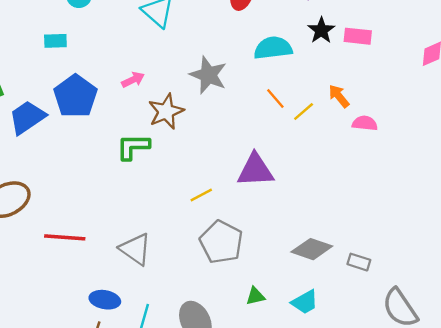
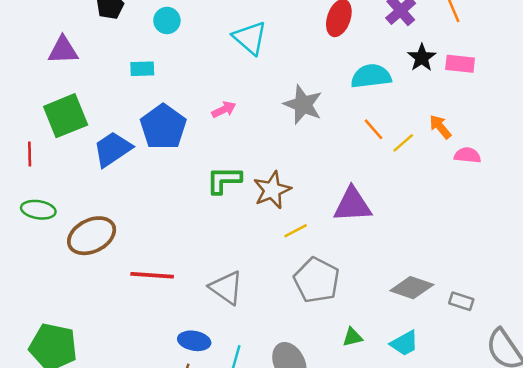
brown star: (166, 111) -> (272, 190), moved

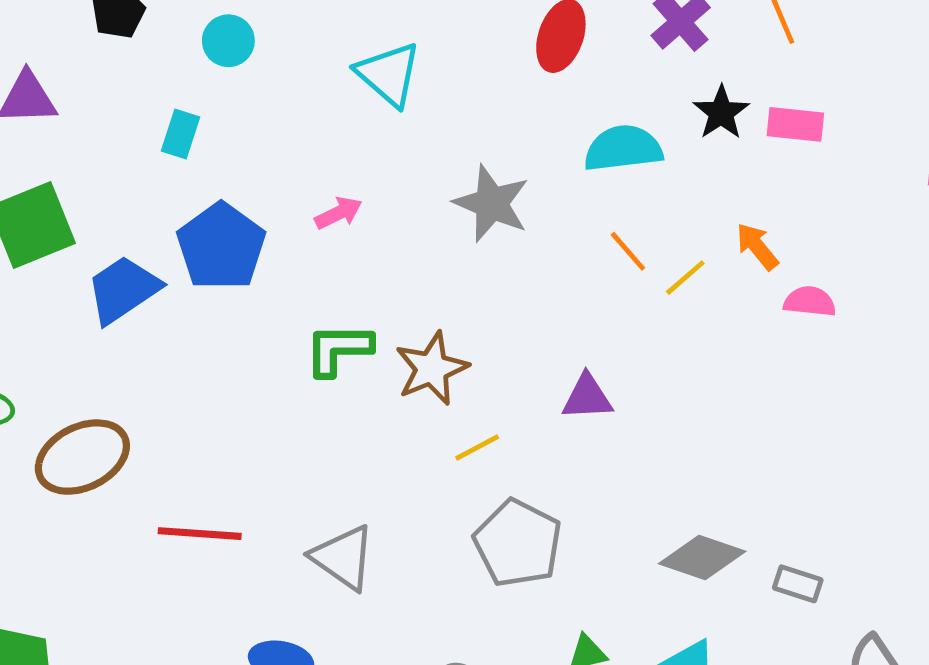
cyan rectangle: (142, 69) -> (181, 134), turned -70
purple triangle: (352, 205) -> (587, 397), size x0.7

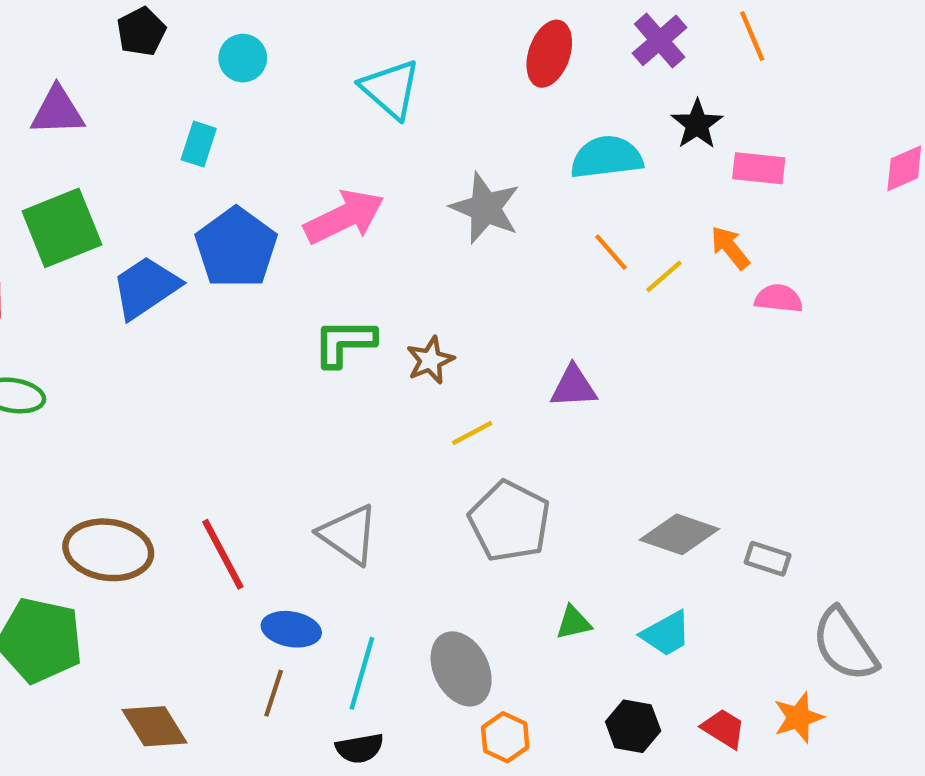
pink rectangle: (795, 124) -> (759, 168), moved
pink arrow: (338, 213) -> (344, 217), size x1.8
brown star: (432, 369) -> (430, 360), size x0.7
brown ellipse: (82, 457) -> (108, 550), moved, turned 34
red line: (200, 534) -> (223, 554), moved, turned 58

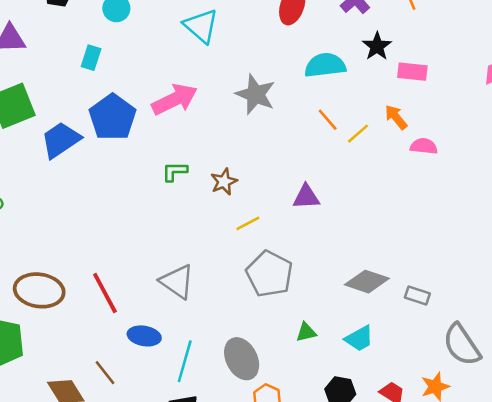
green L-shape: (344, 343) -> (175, 171), size x0.7
brown line: (274, 693) -> (105, 373), moved, turned -56

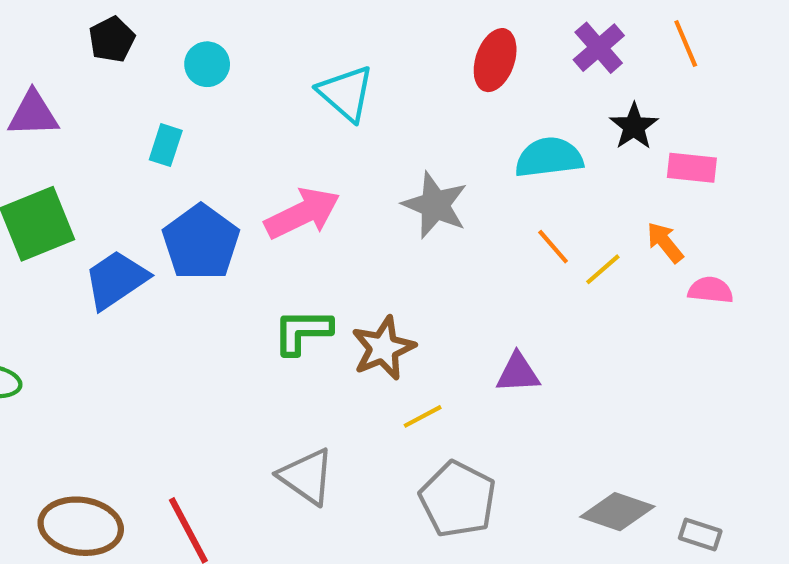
green L-shape: (175, 171) -> (302, 331), size x1.4
brown star: (224, 182) -> (383, 348), size x1.4
gray triangle: (177, 282) -> (307, 476), moved

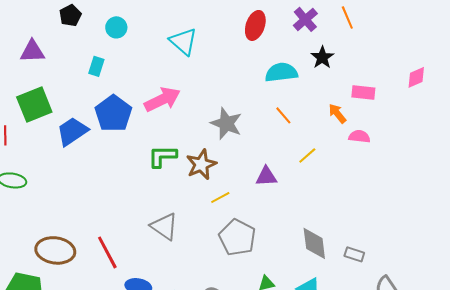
pink rectangle: (692, 168) -> (363, 92), moved
gray star: (435, 205) -> (226, 123), moved
yellow line: (603, 269) -> (307, 155), moved
gray diamond: (617, 512) -> (314, 243), turned 64

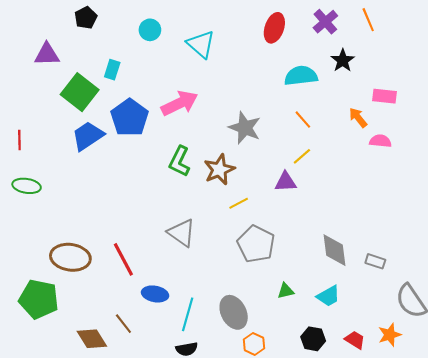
cyan circle: (116, 27) -> (150, 30), moved
green square: (34, 104) -> (80, 92), moved, turned -30
yellow line: (307, 155) -> (302, 156), moved
green L-shape: (162, 156) -> (180, 161), turned -64

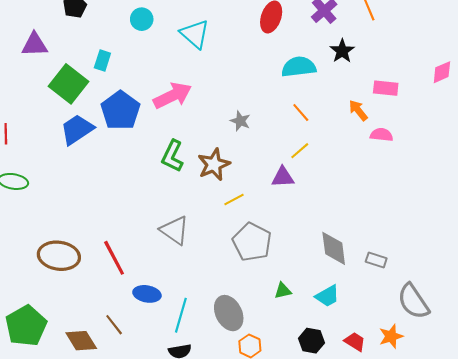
gray star: (245, 128) -> (240, 121), size x0.6
green pentagon: (39, 299) -> (26, 326), moved, turned 30

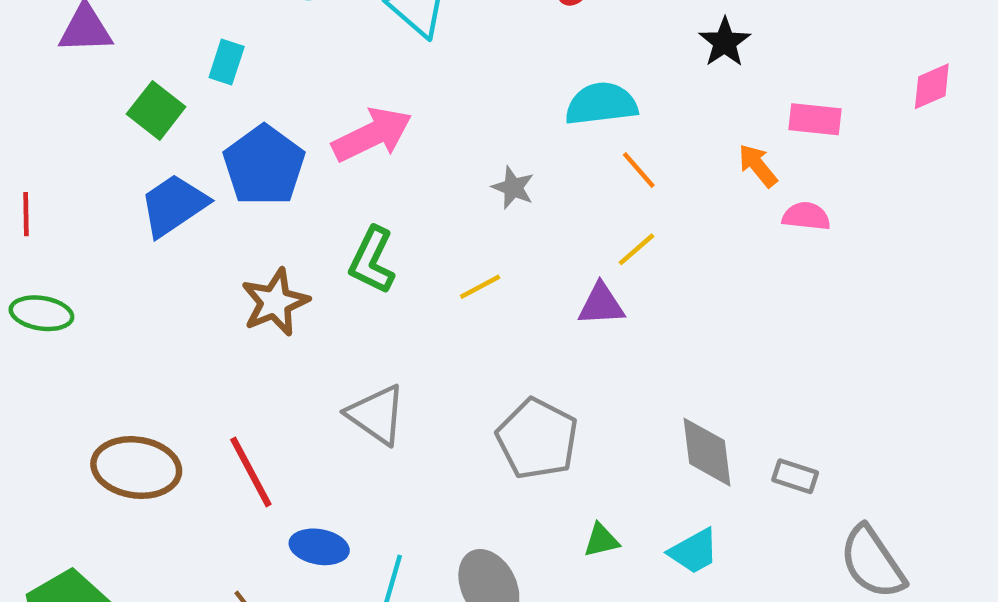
cyan semicircle: (299, 67) -> (601, 104), moved
green square: (68, 84) -> (156, 110), size x0.7
brown star: (214, 164) -> (275, 302), moved
yellow line: (234, 199) -> (480, 287), moved

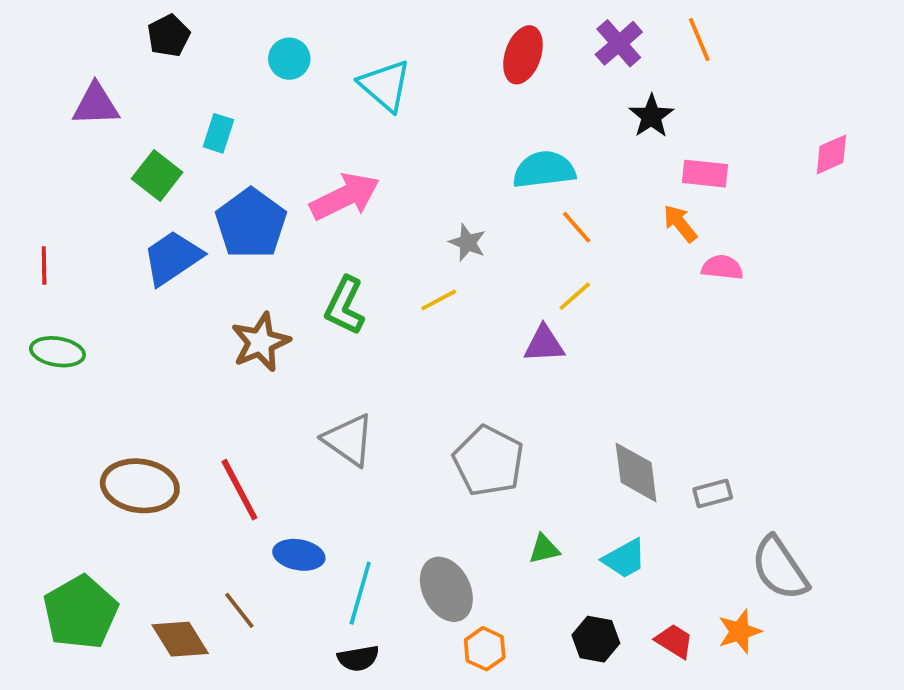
pink rectangle: (815, 119) -> (705, 174), moved
yellow line: (480, 287) -> (439, 300), moved
gray rectangle: (795, 476) -> (713, 494), turned -33

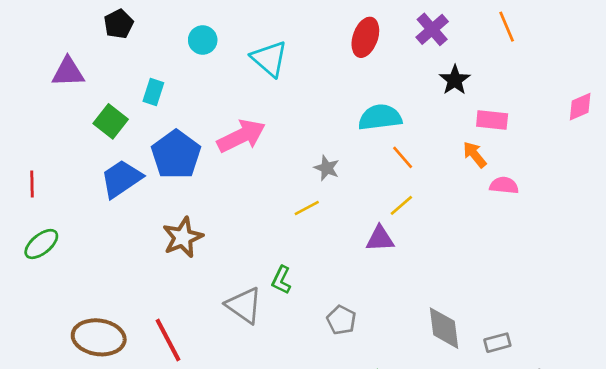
orange line: (699, 39) -> (507, 27), moved
green L-shape: (345, 306) -> (281, 280), moved, size x0.7
green ellipse: (57, 352) -> (41, 244), turned -48
gray pentagon: (489, 461) -> (341, 320), size x0.6

